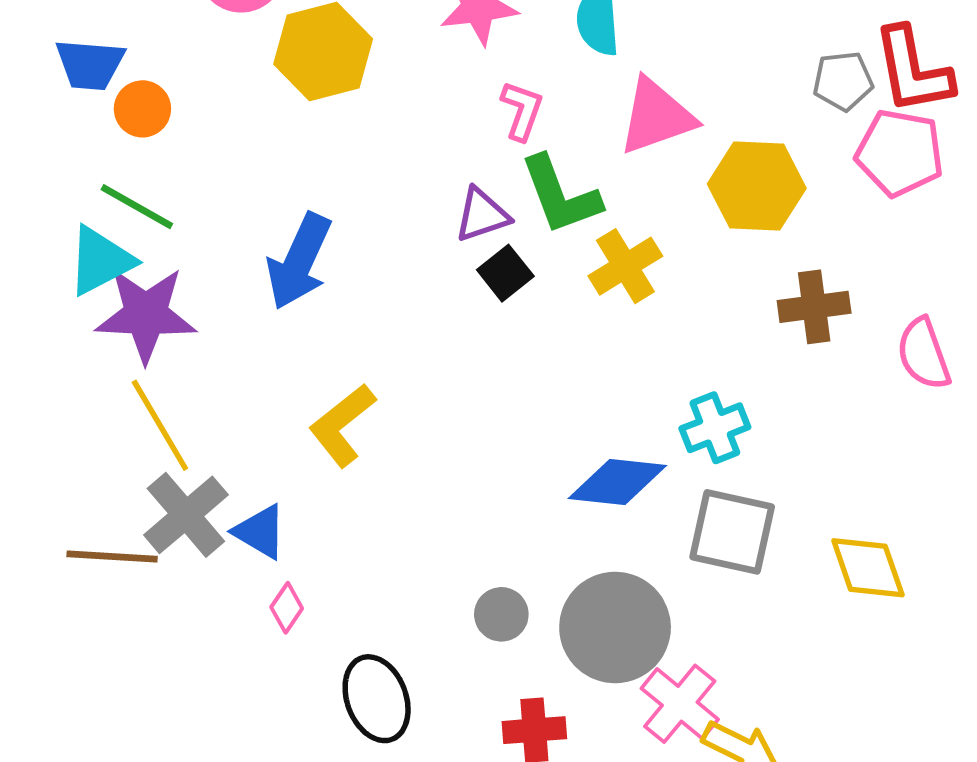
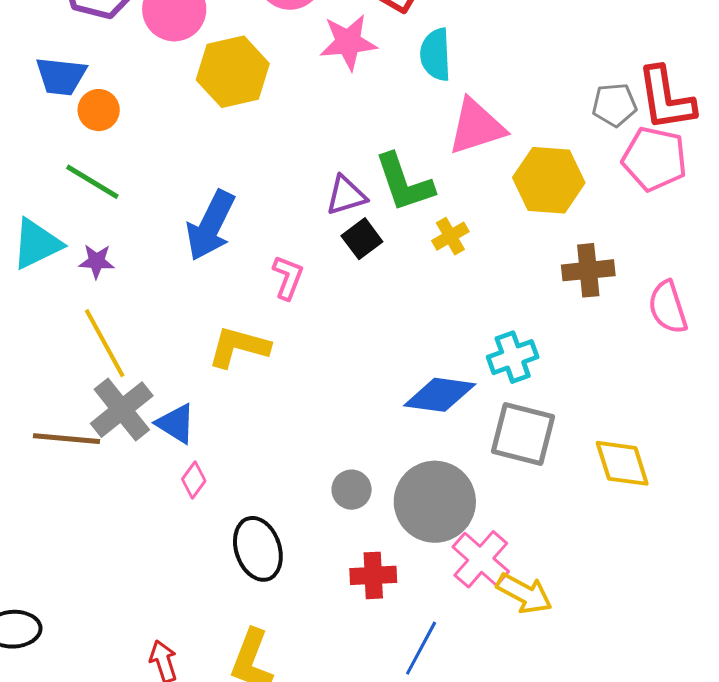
pink L-shape: (522, 111) -> (288, 277), moved
cyan triangle: (100, 261) -> (37, 244), moved
yellow cross: (625, 266) -> (450, 236), size x0.7
purple star: (146, 314) -> (97, 261), size x0.5
yellow L-shape: (342, 425) -> (239, 347), turned 52

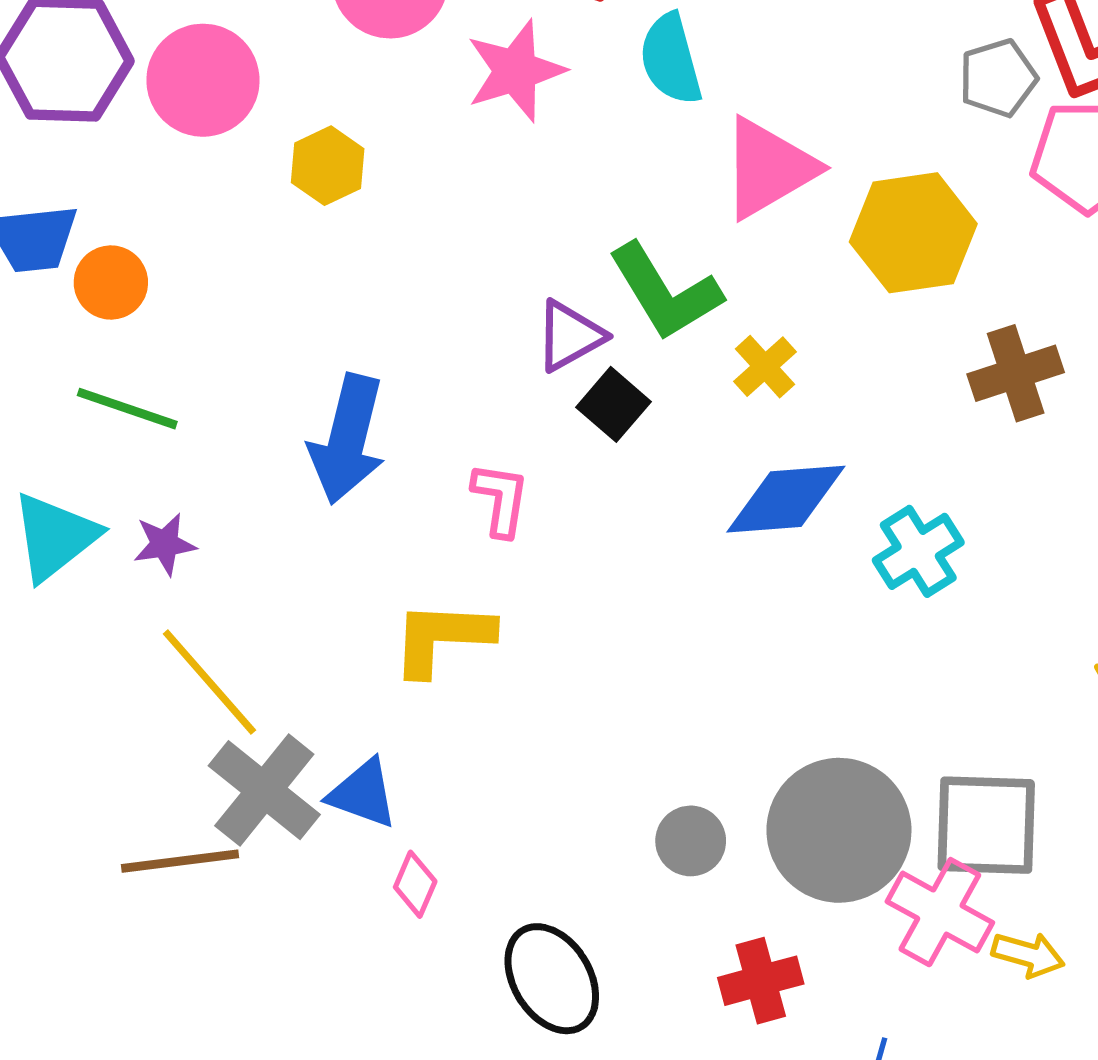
yellow hexagon: (233, 72) -> (328, 166), size x0.6
blue diamond: (440, 395) -> (786, 499), moved
gray square: (523, 434) -> (986, 825), moved
yellow arrow: (524, 594) -> (1028, 955), size x0.7

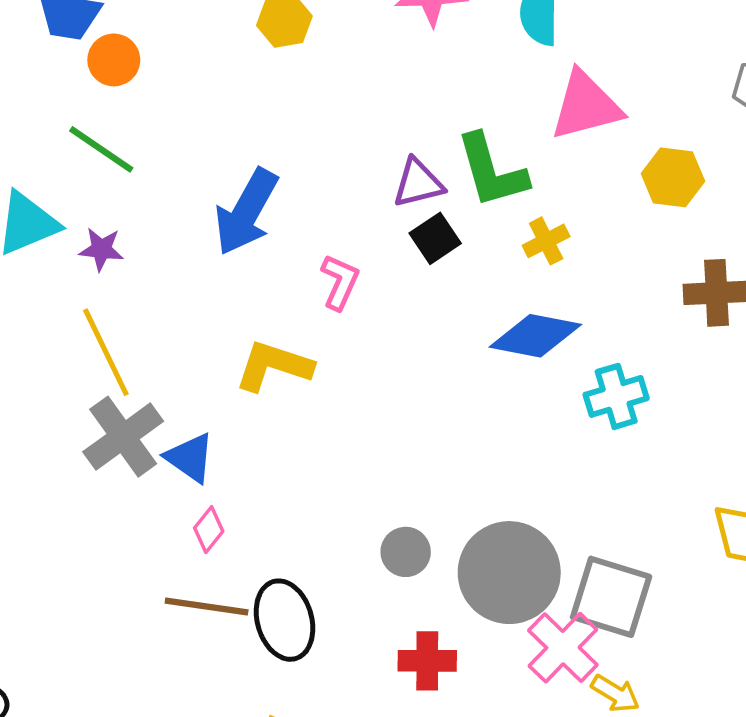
yellow hexagon: (913, 233) -> (673, 177), size x0.7
brown line: (180, 861) -> (207, 606), moved

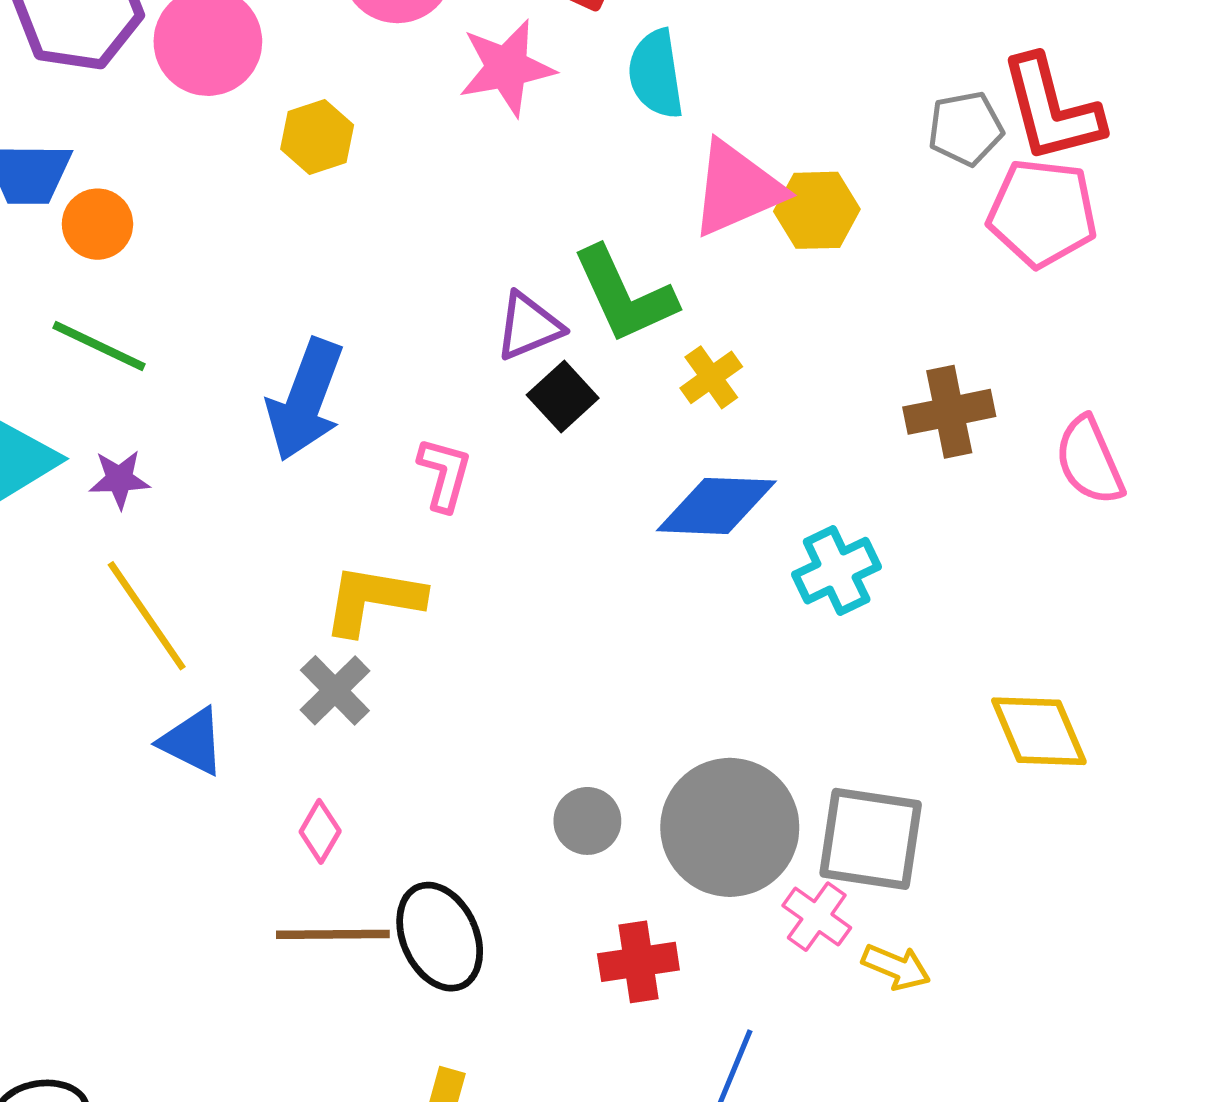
yellow hexagon: (673, 177) -> (817, 210), moved
gray cross: (123, 437) -> (335, 690), moved, size x0.7
blue triangle: (190, 458) -> (192, 742), moved
pink cross: (563, 648) -> (817, 917), size x0.7

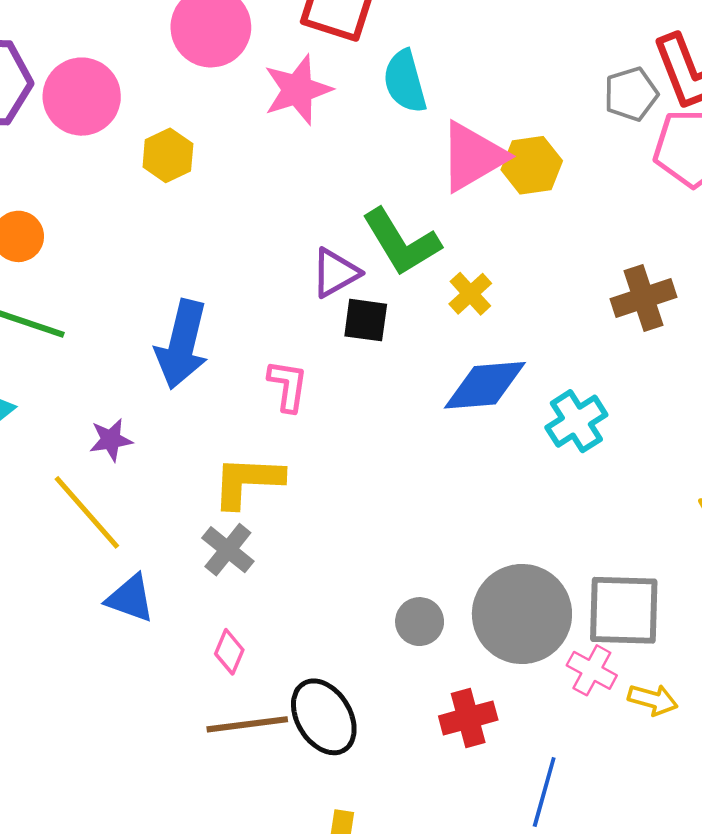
black square: (563, 396) -> (366, 320), turned -33
purple star: (119, 479) -> (111, 440), moved

